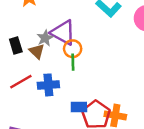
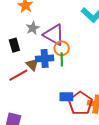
gray star: (45, 38) -> (33, 28), moved
brown triangle: (37, 51) -> (32, 64), moved
blue cross: (48, 85) -> (45, 58), moved

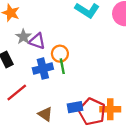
purple triangle: (54, 35) -> (37, 41), moved, size x0.7
brown triangle: (32, 64) -> (45, 114), moved

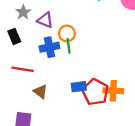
gray star: (23, 37) -> (23, 12), moved
red line: (17, 93) -> (23, 69), turned 45
brown triangle: (45, 114) -> (40, 91), moved

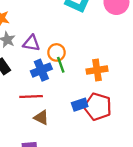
red line: (23, 69) -> (31, 96), moved
orange cross: (113, 91) -> (97, 70), moved

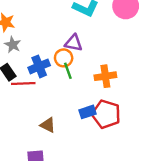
purple triangle: (31, 43) -> (74, 43), moved
blue cross: (41, 70) -> (39, 66), moved
red line: (31, 96) -> (23, 83), moved

